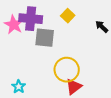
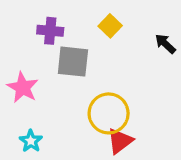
purple cross: (31, 19) -> (50, 31), size x0.7
pink star: (14, 25) -> (23, 87), moved

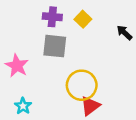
purple cross: (50, 31) -> (52, 17), moved

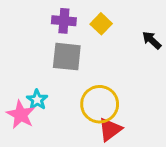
pink star: (17, 66) -> (21, 115), moved
cyan star: (23, 106) -> (37, 100), moved

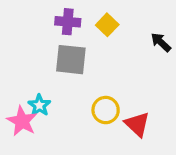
yellow circle: (100, 104) -> (106, 110), size x0.7
red triangle: (110, 129) -> (137, 124), moved, turned -40

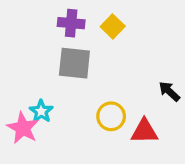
black arrow: (161, 42) -> (169, 91), moved
red triangle: (137, 124) -> (144, 131), turned -44

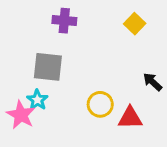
yellow square: (113, 26) -> (135, 24), moved
gray square: (74, 63) -> (48, 67), moved

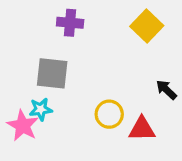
yellow square: (135, 24) -> (147, 26), size x1.4
cyan star: (37, 100) -> (41, 109), turned 30

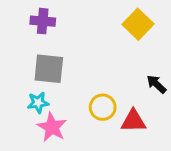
purple cross: (70, 23) -> (43, 21), moved
pink star: (23, 126) -> (52, 127), moved

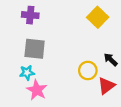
yellow circle: (103, 107) -> (88, 70), moved
red triangle: (133, 121) -> (106, 86), moved, turned -36

